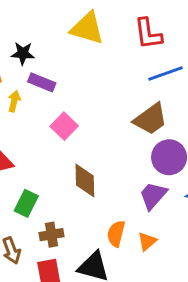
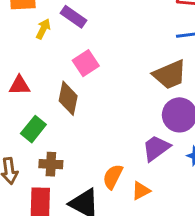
brown diamond: (85, 181) -> (68, 98), moved

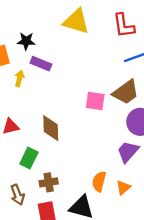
pink square: (86, 63) -> (95, 101), moved, turned -36

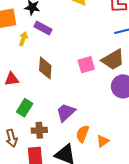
pink square: (95, 101) -> (86, 65), turned -30
brown diamond: (51, 128) -> (45, 68), moved
purple trapezoid: (128, 152) -> (66, 112), moved

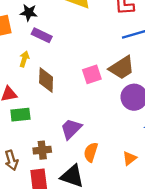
yellow arrow: (23, 39) -> (24, 59), moved
green rectangle: (25, 108) -> (20, 115), moved, turned 54
orange triangle: (103, 141) -> (130, 158), moved

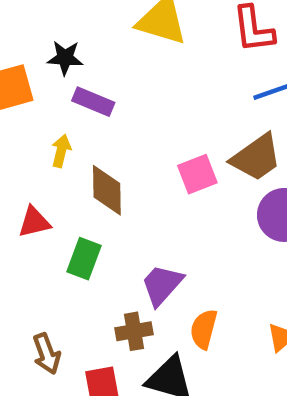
green rectangle: (20, 115) -> (84, 259), moved, turned -60
brown cross: (42, 150) -> (134, 331), moved

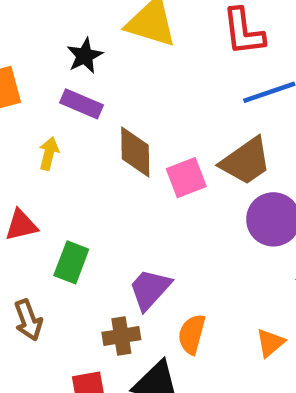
black star: (65, 58) -> (85, 56), moved, turned -30
brown diamond: (107, 190) -> (135, 152), moved
brown arrow: (47, 354) -> (28, 320), moved

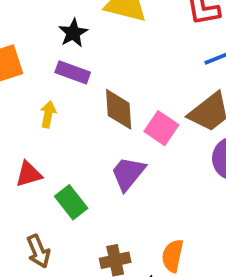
pink square: (186, 178) -> (161, 128), turned -32
green rectangle: (71, 262) -> (71, 202), turned -56
purple trapezoid: (150, 289) -> (128, 173), moved

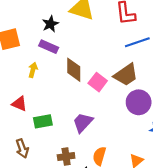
purple trapezoid: (128, 173) -> (83, 122), moved
red triangle: (29, 174) -> (19, 104), turned 35
green rectangle: (71, 202) -> (43, 121), turned -66

